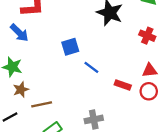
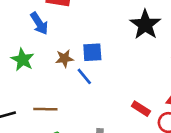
blue line: (91, 67) -> (84, 76), moved
brown star: (21, 90) -> (64, 58), moved

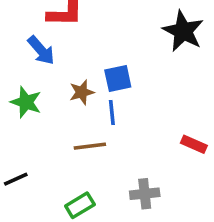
blue line: (84, 76) -> (112, 112), turned 42
brown line: (45, 109) -> (90, 146), moved

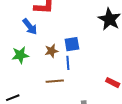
green star: (26, 102) -> (20, 55), turned -30

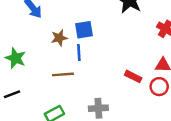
green star: (20, 55) -> (15, 58), moved, turned 30

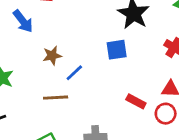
blue square: (84, 30) -> (117, 50), moved
blue line: (79, 52) -> (74, 73), turned 49

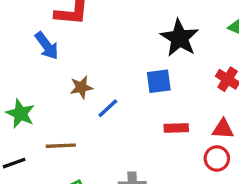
brown line: (56, 98) -> (61, 146), moved
red rectangle: (136, 101) -> (176, 128), moved, turned -30

